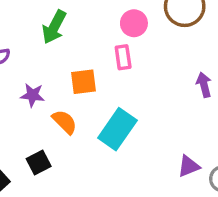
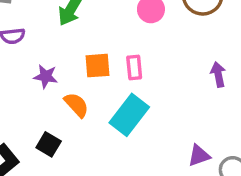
pink rectangle: (123, 57) -> (134, 68), moved
black square: (39, 163) -> (49, 144), turned -35

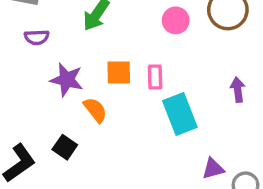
purple star: (46, 76) -> (67, 80), size x1.4
cyan rectangle: (129, 115) -> (180, 114), moved, turned -63

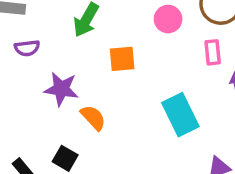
orange square: (119, 72) -> (122, 59), moved
pink rectangle: (155, 77) -> (213, 52), moved

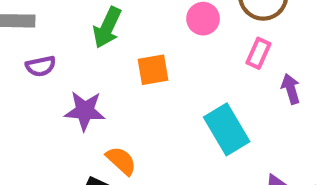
pink rectangle: (213, 52) -> (258, 53), turned 35
orange semicircle: (93, 118) -> (121, 161), moved

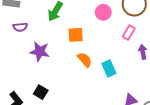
cyan rectangle: (227, 129) -> (109, 68), size x0.7
orange semicircle: (121, 161) -> (85, 60), moved

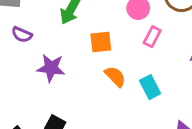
purple semicircle: (20, 27) -> (22, 35), turned 32
pink rectangle: (129, 32) -> (152, 37), moved

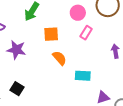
cyan rectangle: (150, 87) -> (83, 76), moved, turned -63

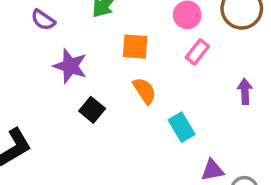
cyan rectangle: (83, 76) -> (182, 127), turned 49
black square: (17, 89) -> (92, 110), moved

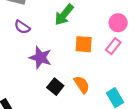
pink rectangle: (197, 52) -> (113, 46), moved
orange semicircle: (144, 91) -> (82, 85), moved

